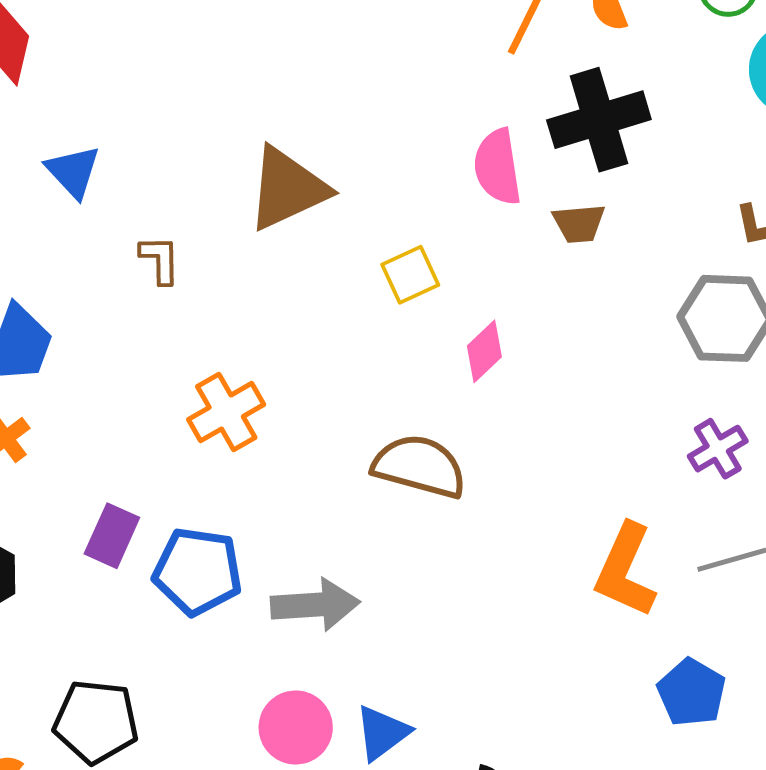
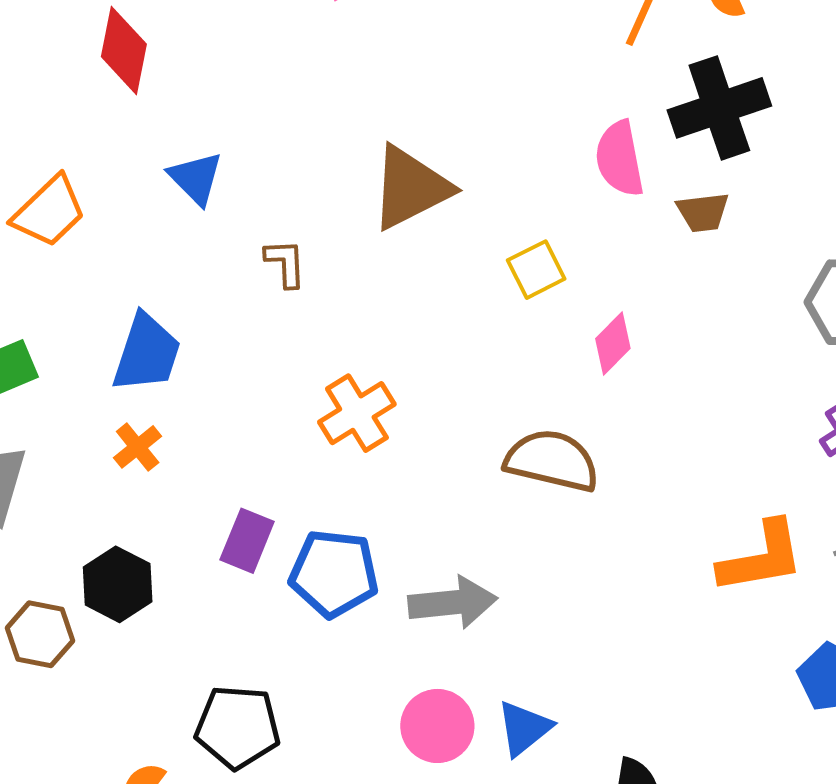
orange L-shape: (625, 570) -> (761, 557), turned -122

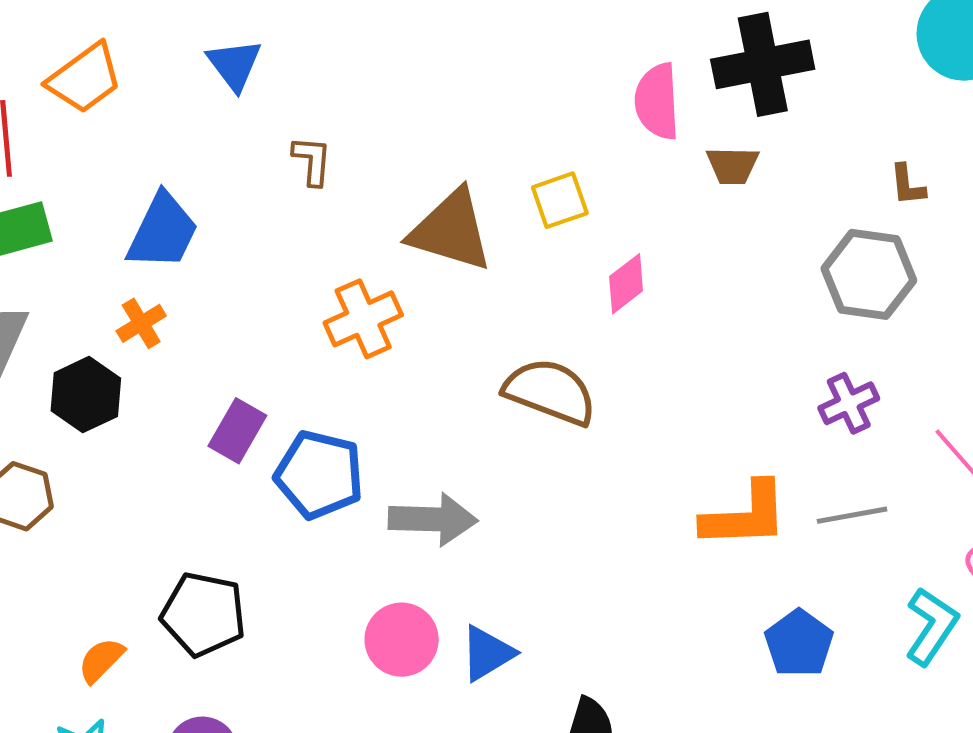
brown triangle: (410, 188) -> (451, 230), moved, turned 36
black hexagon: (118, 584) -> (86, 395), moved

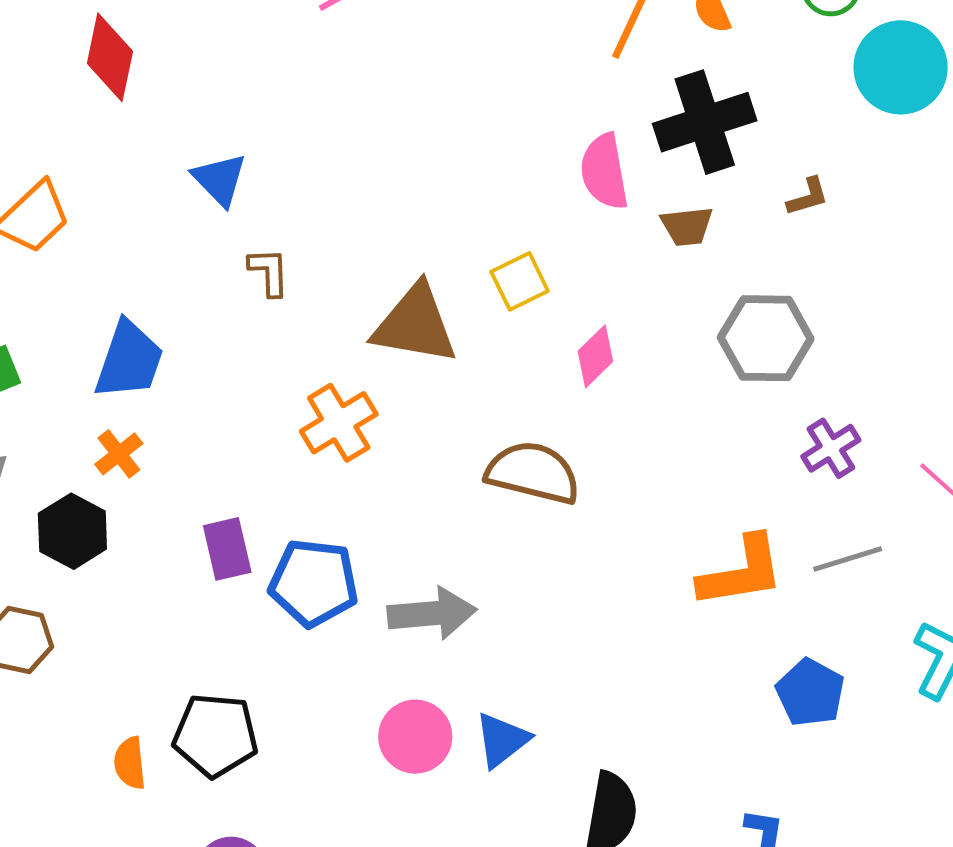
blue triangle: (234, 65) -> (220, 180), moved
brown L-shape: (907, 185) -> (808, 197), moved, turned -93
gray hexagon: (869, 274) -> (766, 338), moved
purple rectangle: (237, 431) -> (227, 549), turned -36
orange semicircle: (101, 660) -> (130, 763), moved, turned -44

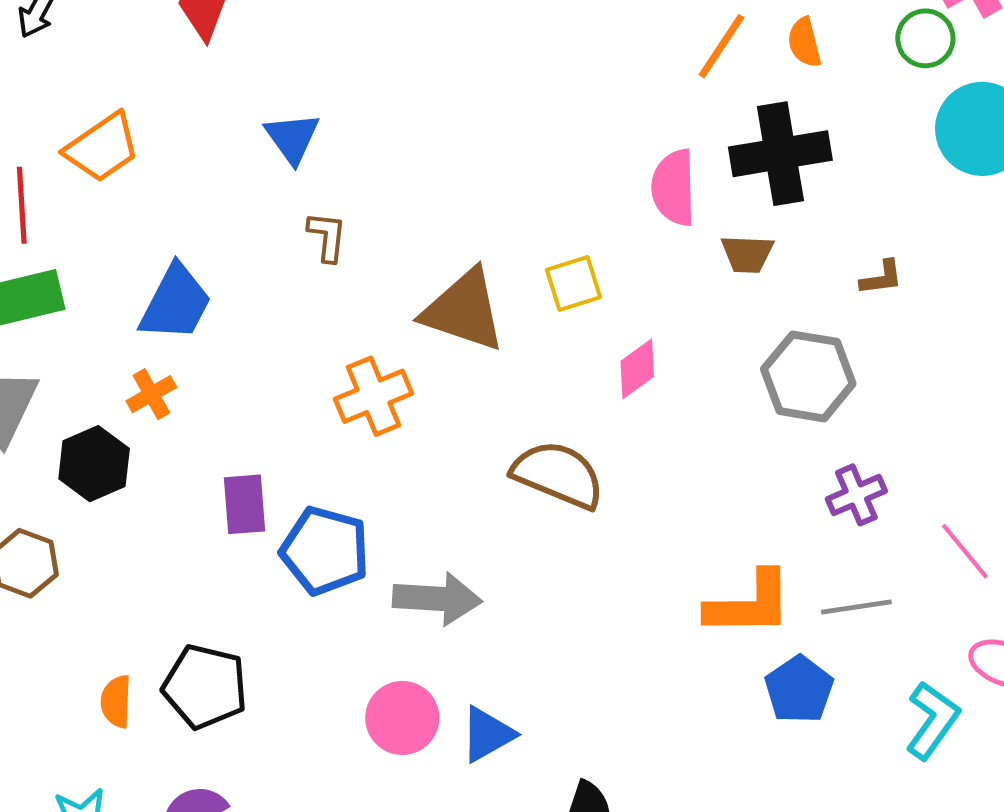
brown L-shape: (808, 197) -> (881, 278), moved
blue pentagon: (810, 693) -> (799, 689), moved

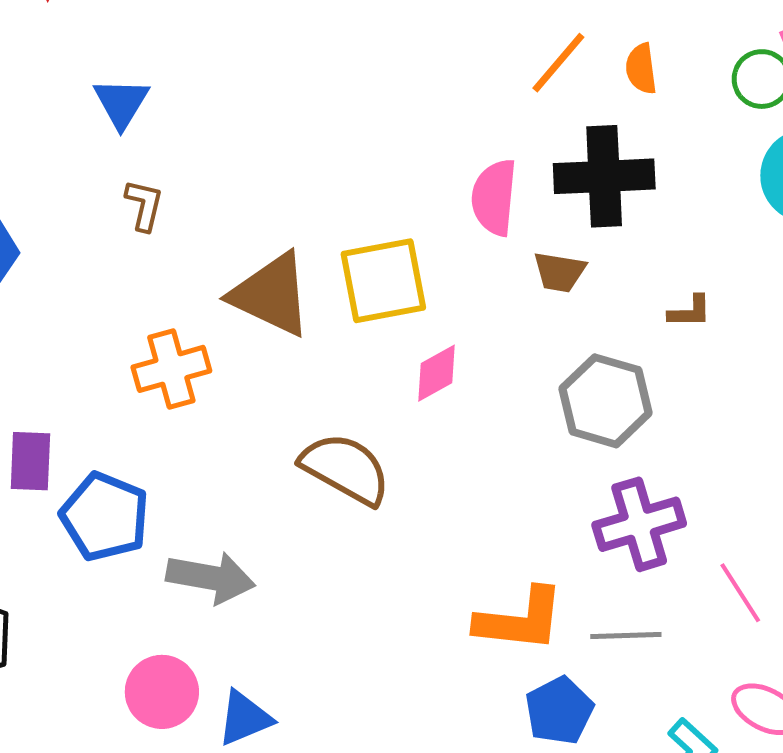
yellow square: (574, 283) -> (383, 281), size x1.6
purple cross: (856, 495) -> (639, 524), size x1.5

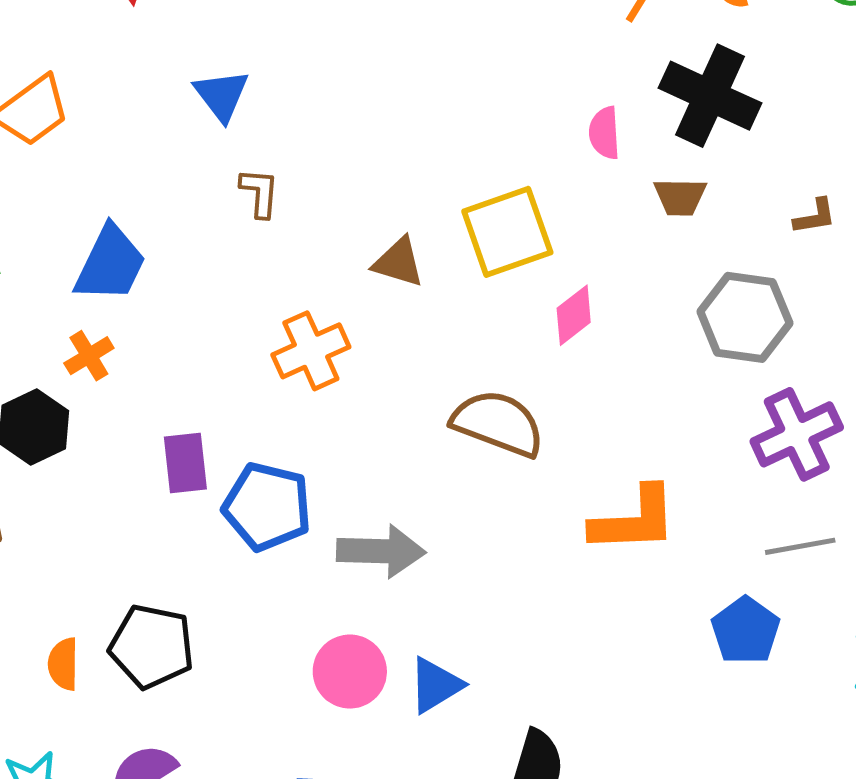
black cross: (604, 176) -> (710, 96), turned 36
pink semicircle: (494, 197) -> (604, 133), size x0.7
brown triangle: (271, 294) -> (398, 262), size x0.6
orange L-shape: (520, 620) -> (634, 520), moved

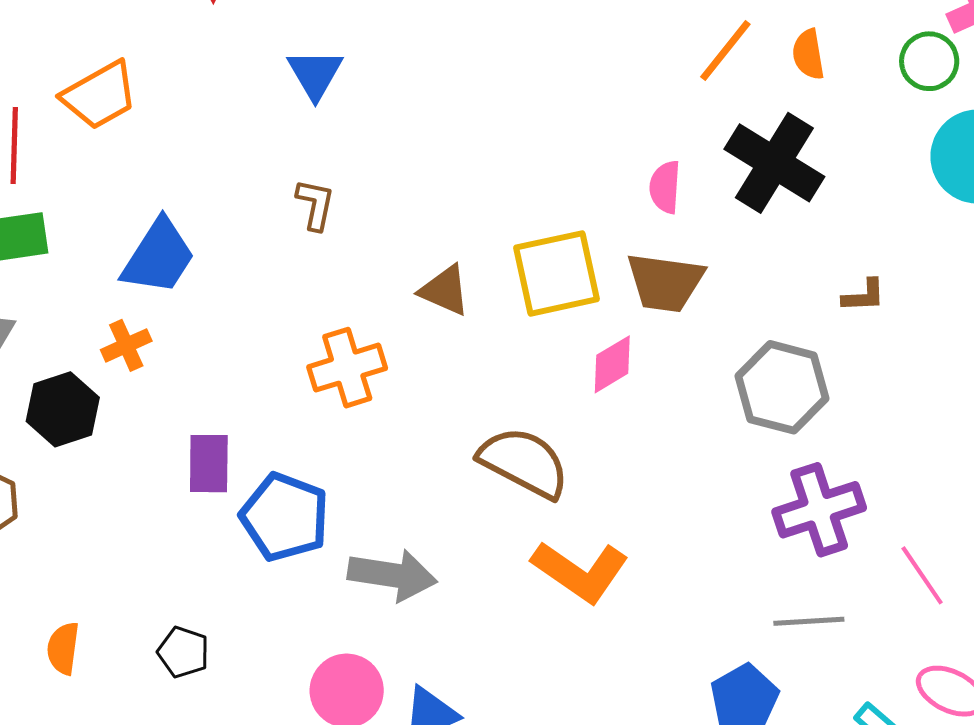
blue triangle: (222, 95) -> (315, 74), moved
brown trapezoid: (680, 197) -> (665, 282), moved, size x1.5
orange L-shape: (634, 520) -> (580, 571), moved, turned 30
black pentagon: (152, 646) -> (183, 652), moved, size x0.6

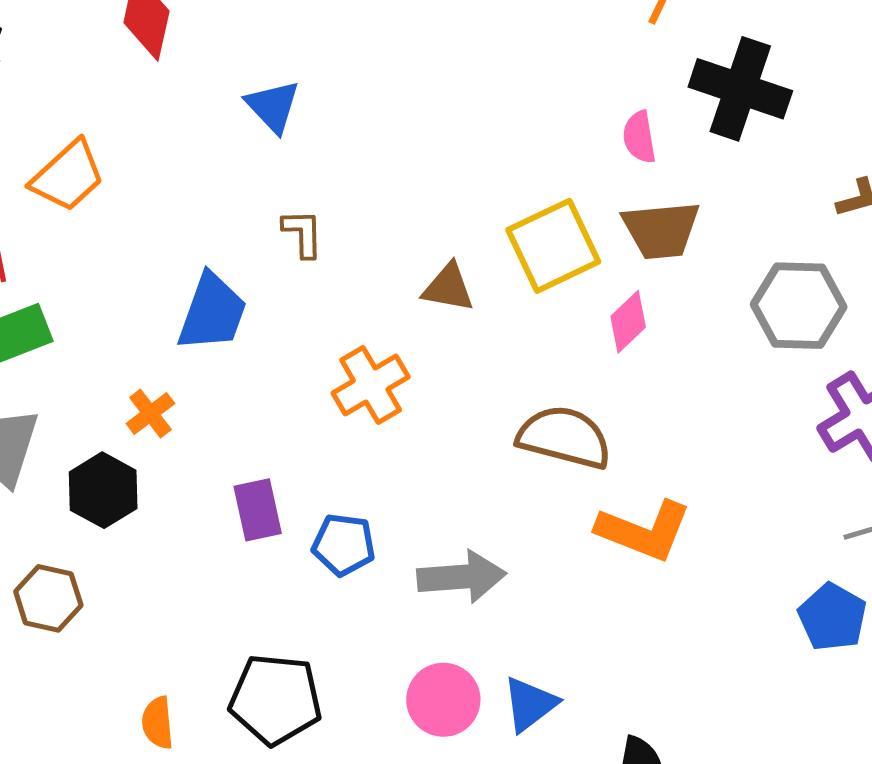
blue trapezoid: (159, 257) -> (212, 312), moved
blue pentagon: (285, 517) -> (344, 545), size x0.7
black pentagon: (183, 652) -> (275, 699), size x1.8

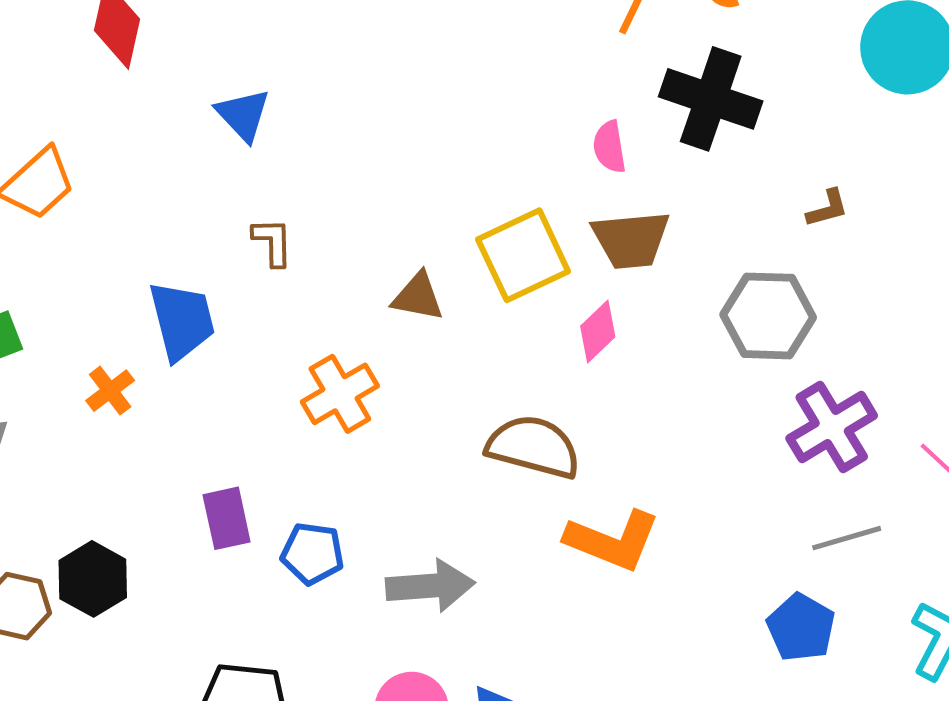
blue trapezoid: (212, 312) -> (182, 321), turned -34
orange cross: (150, 413) -> (110, 391), moved
black hexagon: (103, 490) -> (93, 579), moved

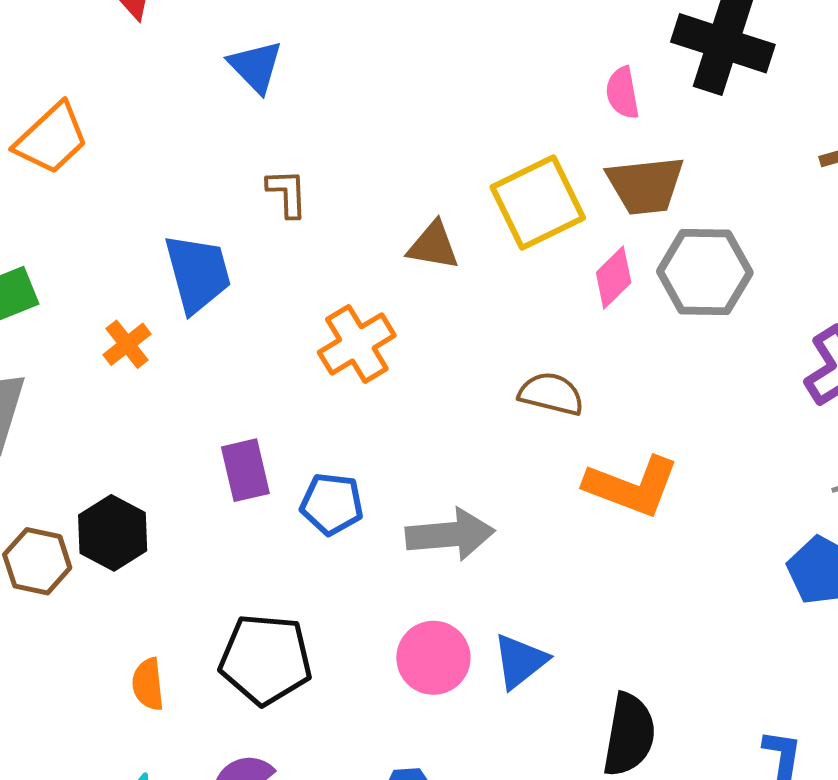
gray hexagon: (768, 316) -> (705, 272), moved
brown semicircle: (533, 447) -> (551, 394), size x0.7

